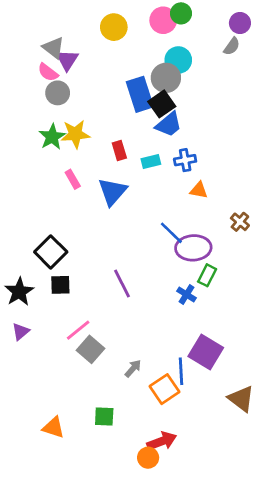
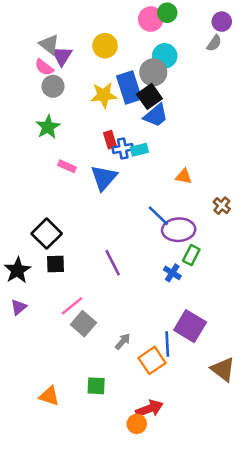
yellow circle: (114, 27) -> (105, 46), moved
yellow star: (75, 134) -> (104, 95), moved
blue cross: (185, 160) -> (123, 148), moved
pink rectangle: (73, 179) -> (67, 166), turned -36

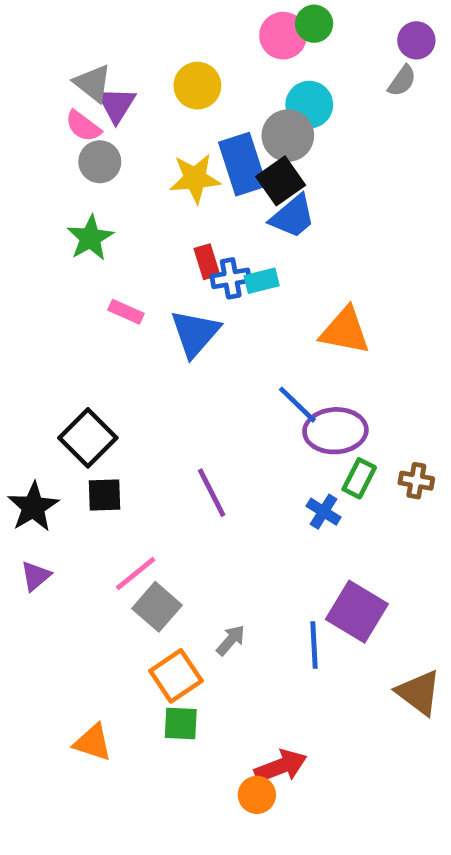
orange triangle: (184, 176) -> (345, 331), size x1.6
brown cross: (222, 206) -> (416, 481), moved, turned -30
orange square: (152, 360) -> (176, 676), moved

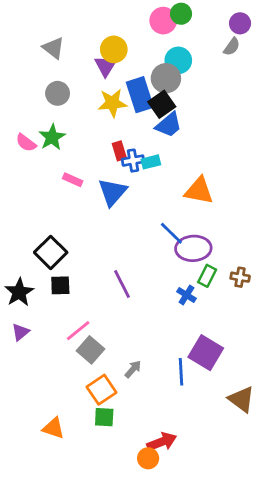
purple triangle: (116, 105) -> (106, 66), moved
pink semicircle: (83, 126) -> (26, 143), moved

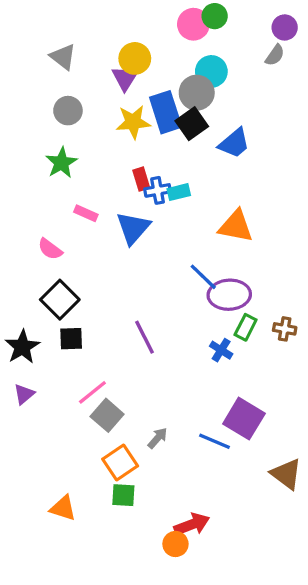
blue trapezoid: (169, 125) -> (234, 143), moved
pink semicircle: (26, 143) -> (50, 249), moved
blue line: (181, 372) -> (215, 441), turned -64

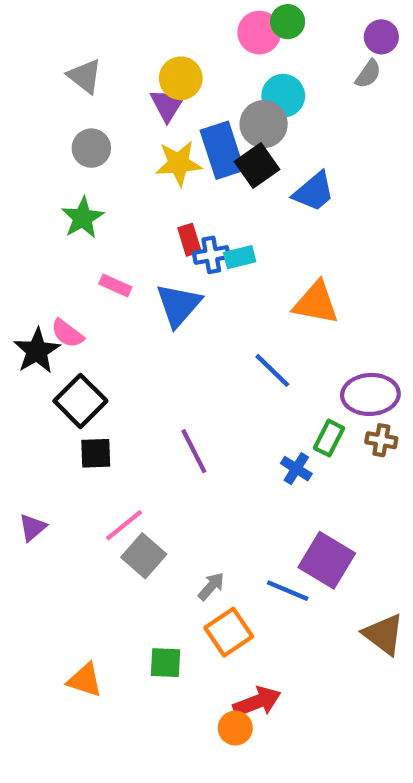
purple ellipse: (229, 295) -> (370, 394), moved
black star: (22, 347) -> (37, 351), moved
orange square: (120, 463) -> (229, 632), moved

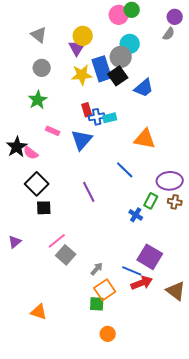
black star: (37, 351) -> (17, 147), moved
purple line: (194, 451) -> (89, 192), moved
green square: (165, 663) -> (97, 304), moved
red arrow: (257, 702) -> (142, 283), moved

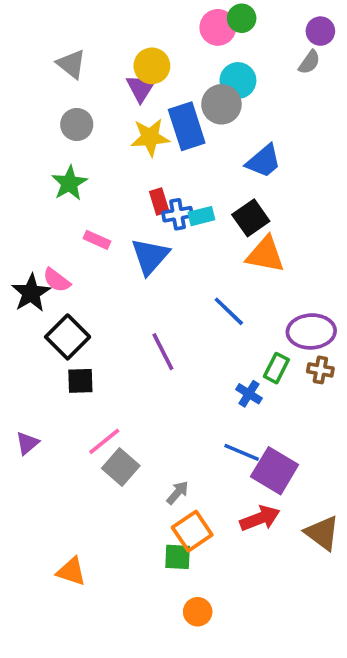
black square: (118, 76) -> (251, 218), moved
black star: (17, 147) -> (31, 293), moved
blue line: (132, 271) -> (242, 452), moved

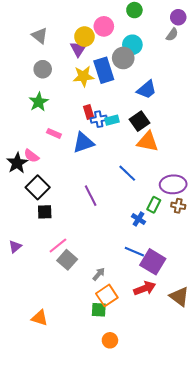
pink circle: (218, 27) -> (104, 26), moved
blue triangle: (150, 256) -> (83, 143), turned 30

